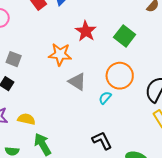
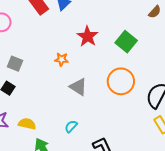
orange star: (60, 54) -> (61, 59), size x0.6
cyan semicircle: (105, 98) -> (71, 126), moved

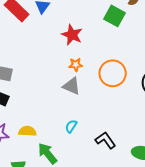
green square: (126, 42) -> (115, 16), moved
orange star: (61, 59) -> (76, 65), moved

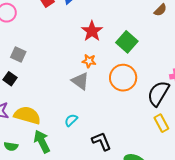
green square: (115, 16) -> (127, 42), moved
yellow semicircle: (27, 131) -> (27, 115), size x1.5

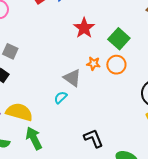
orange star: (89, 61) -> (93, 64), moved
orange circle: (123, 78) -> (116, 65), moved, size x0.7
cyan semicircle: (71, 120) -> (61, 97), moved

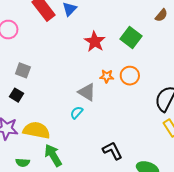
green square: (119, 39) -> (131, 38), moved

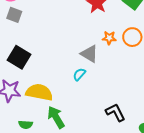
gray square: (23, 70) -> (14, 15), moved
black square: (17, 95) -> (19, 57), size x1.6

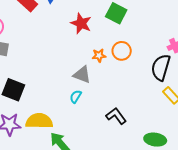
black L-shape: (115, 112) -> (116, 116), moved

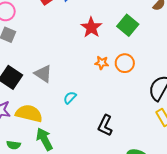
gray triangle: (82, 75) -> (43, 74), moved
black L-shape: (116, 116) -> (105, 125), turned -130

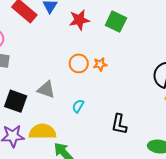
red star: (91, 27) -> (79, 20), moved, turned -30
orange circle: (125, 63) -> (79, 63), moved

